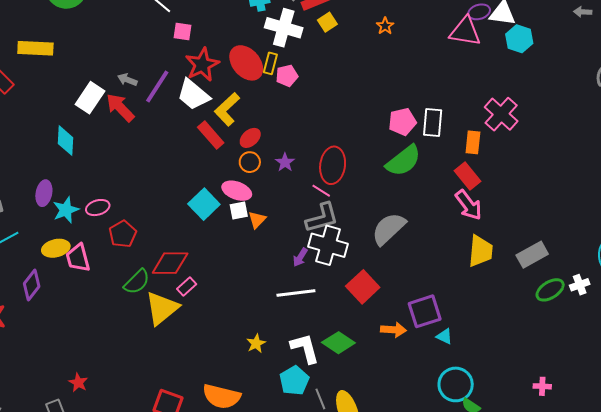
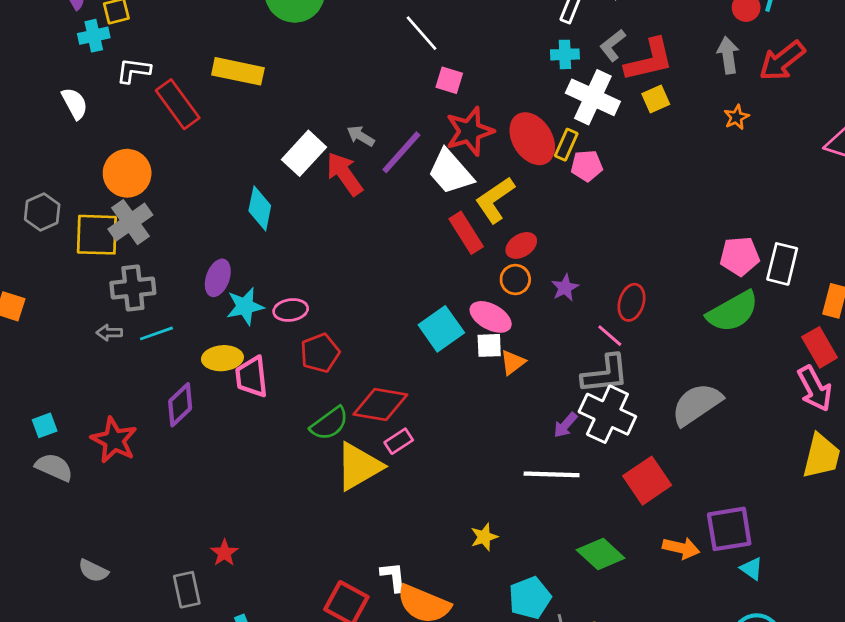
red ellipse: (333, 165) -> (632, 302), size x0.7
white L-shape: (305, 348) -> (393, 577), moved, size x0.7

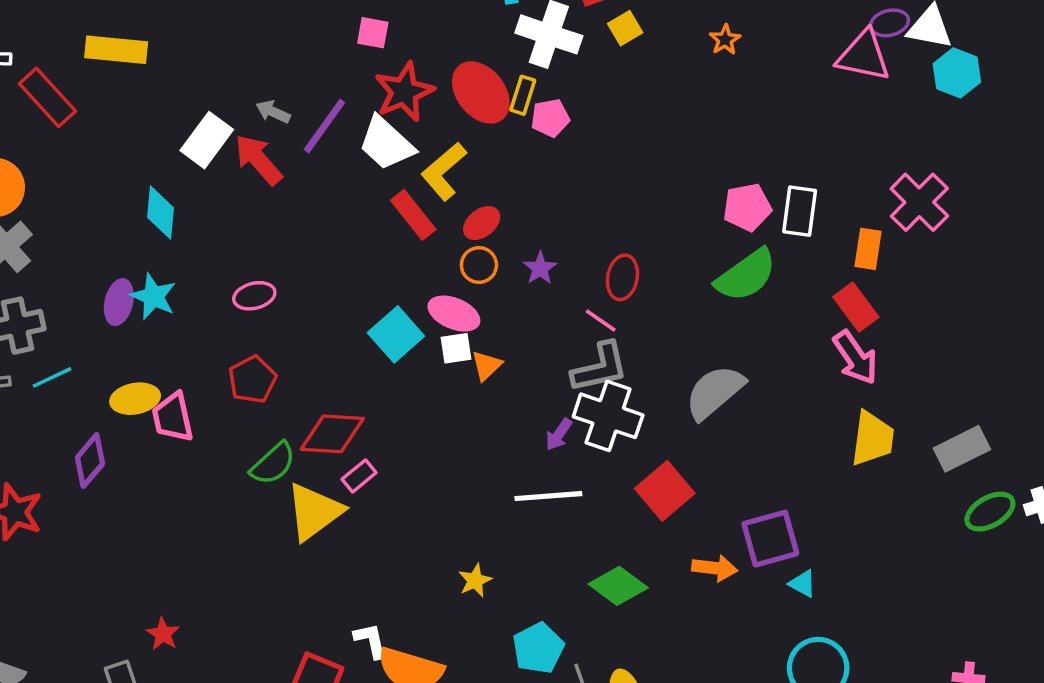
cyan star: (245, 306) -> (153, 297), moved, turned -30
pink ellipse: (291, 310) -> (254, 296), moved

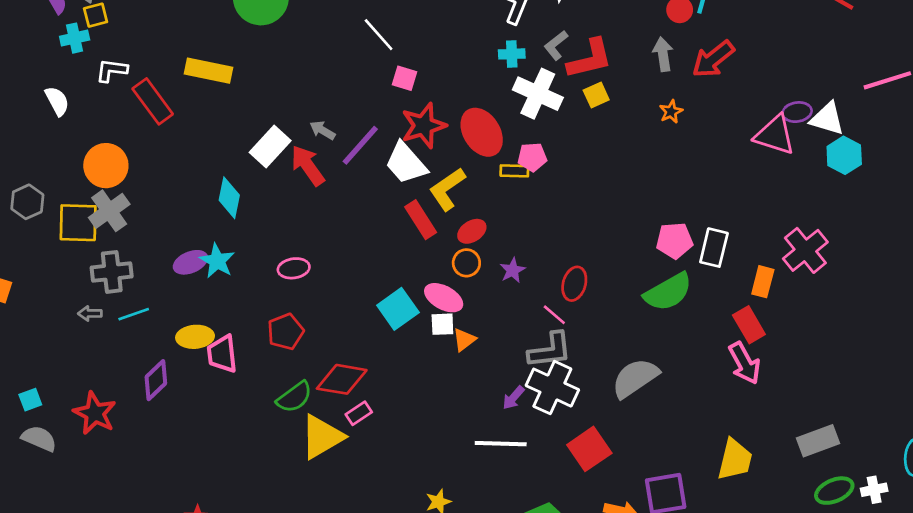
yellow rectangle: (523, 95) -> (514, 171), moved, turned 68
purple ellipse: (119, 302) -> (190, 262), turned 48
yellow trapezoid: (872, 438) -> (735, 460), moved

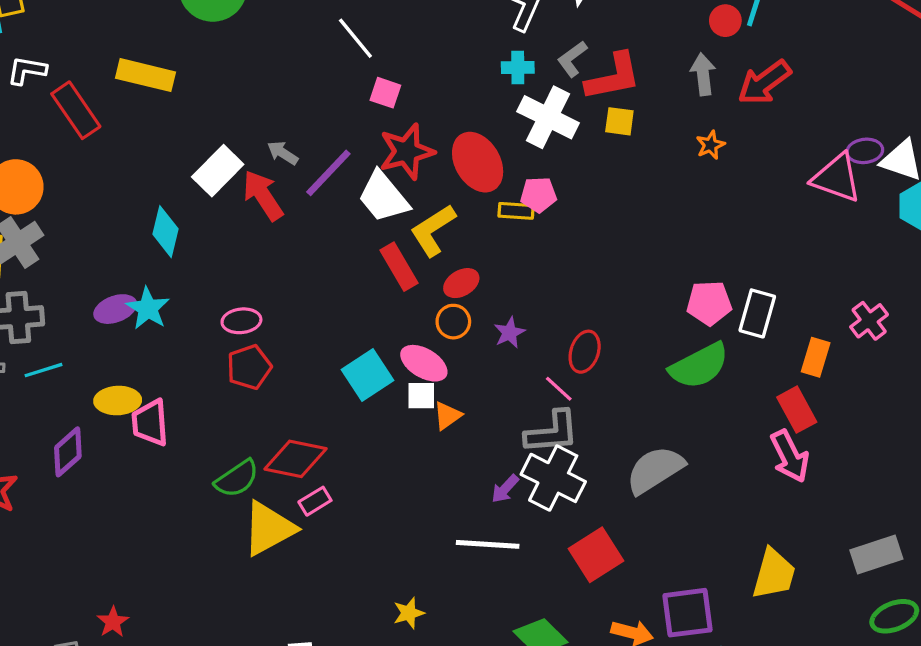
yellow square: (596, 95) -> (619, 121), turned 30
pink cross: (805, 250) -> (869, 321), size x0.7
red pentagon: (285, 332) -> (249, 367), moved

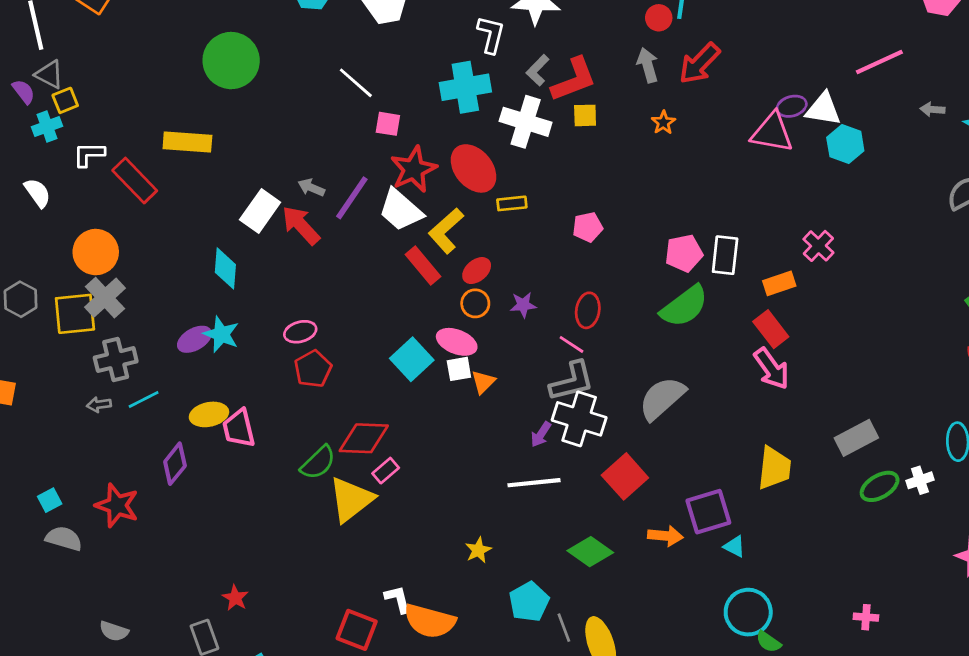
cyan cross: (518, 68) -> (465, 87), moved, size x1.8
pink pentagon: (539, 195) -> (588, 227), moved
purple star: (509, 333) -> (523, 305), turned 30
orange rectangle: (816, 357) -> (779, 283), turned 64

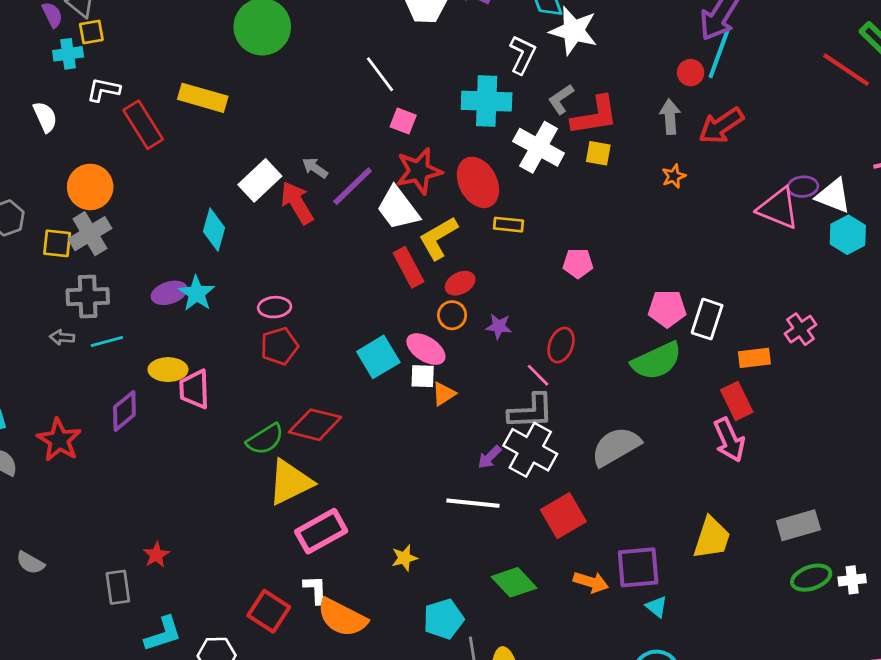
yellow square: (75, 314) -> (57, 243), size x0.7
pink rectangle: (386, 471) -> (321, 531), moved, size x1.8

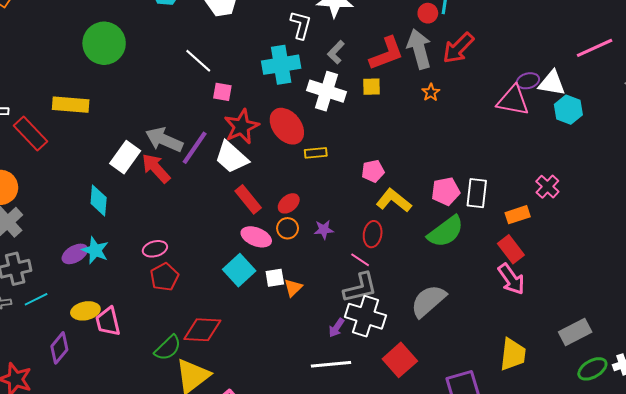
red L-shape: (595, 116) -> (387, 53), moved
gray arrow: (670, 117) -> (419, 49), size x1.5
gray arrow: (315, 168) -> (164, 140), size x1.8
yellow L-shape: (438, 238) -> (394, 200), moved, turned 80
pink ellipse: (426, 349) -> (256, 237), moved

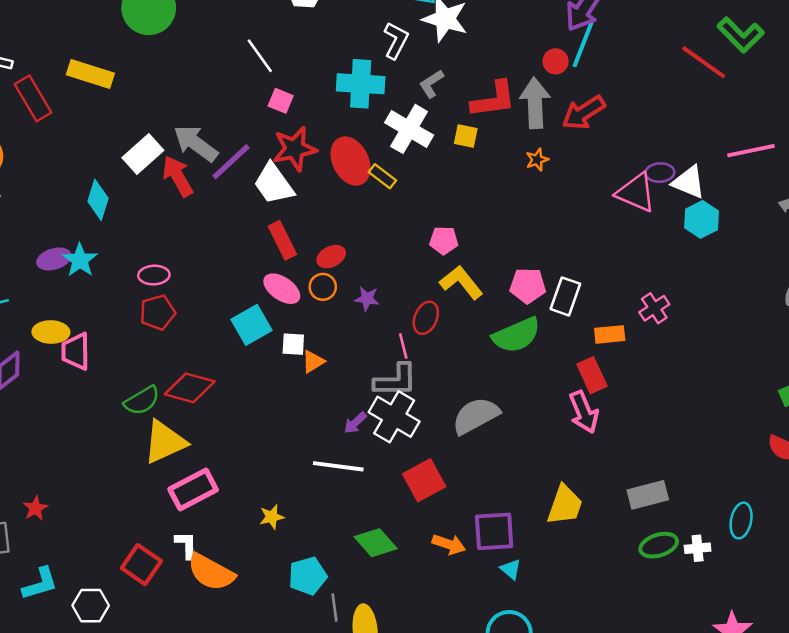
yellow rectangle: (316, 153) -> (382, 176), moved, turned 30
pink line: (360, 260) -> (403, 346), turned 30

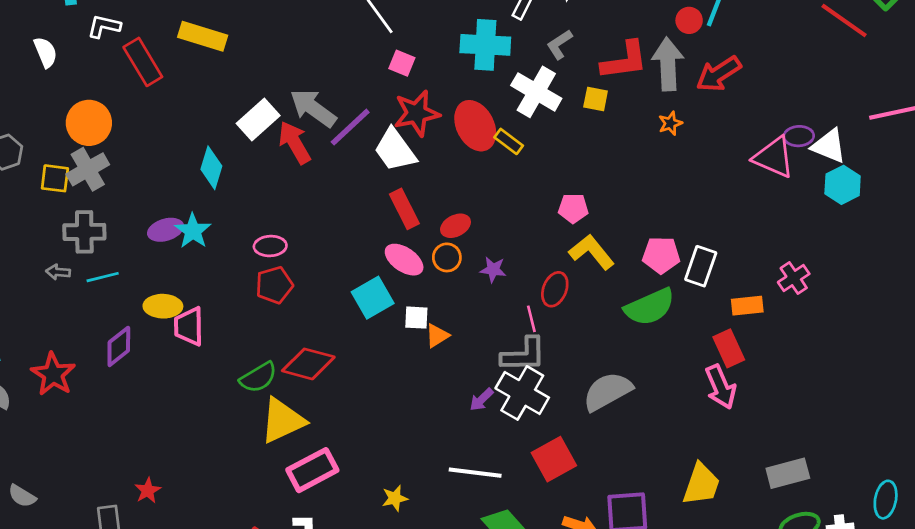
white line: (338, 466) -> (475, 473), moved

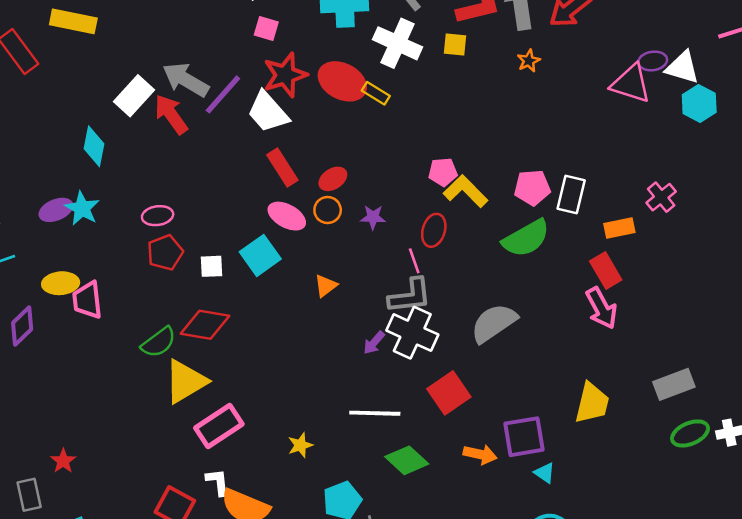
red ellipse: (475, 126) -> (342, 81), turned -30
pink pentagon: (573, 208) -> (443, 172), moved
white square: (416, 318) -> (211, 266), moved

